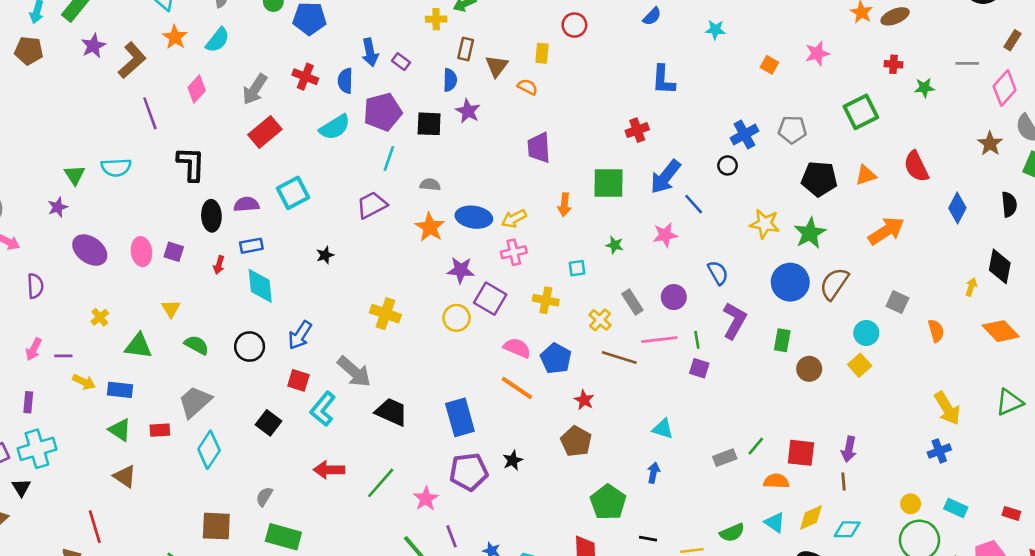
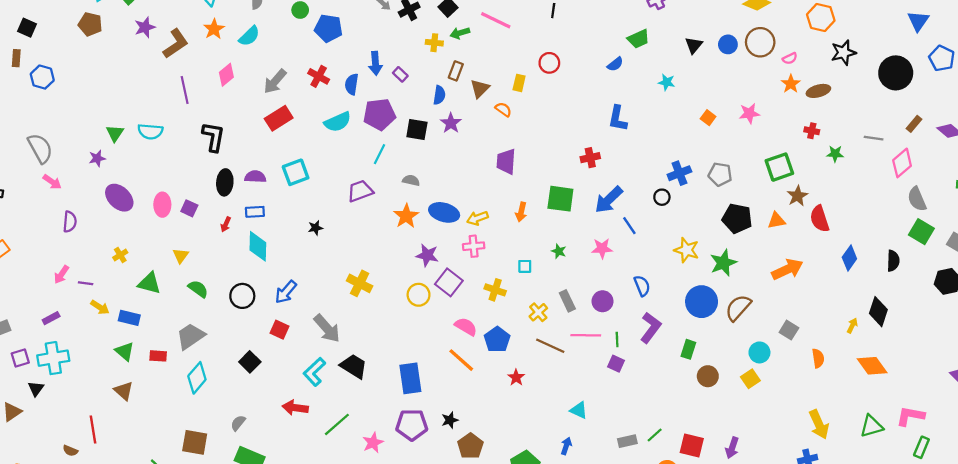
brown star: (990, 144) -> (797, 196), moved
purple rectangle: (28, 402) -> (51, 318), turned 49
cyan L-shape: (323, 409) -> (314, 372), moved
brown pentagon: (576, 441) -> (470, 446), moved

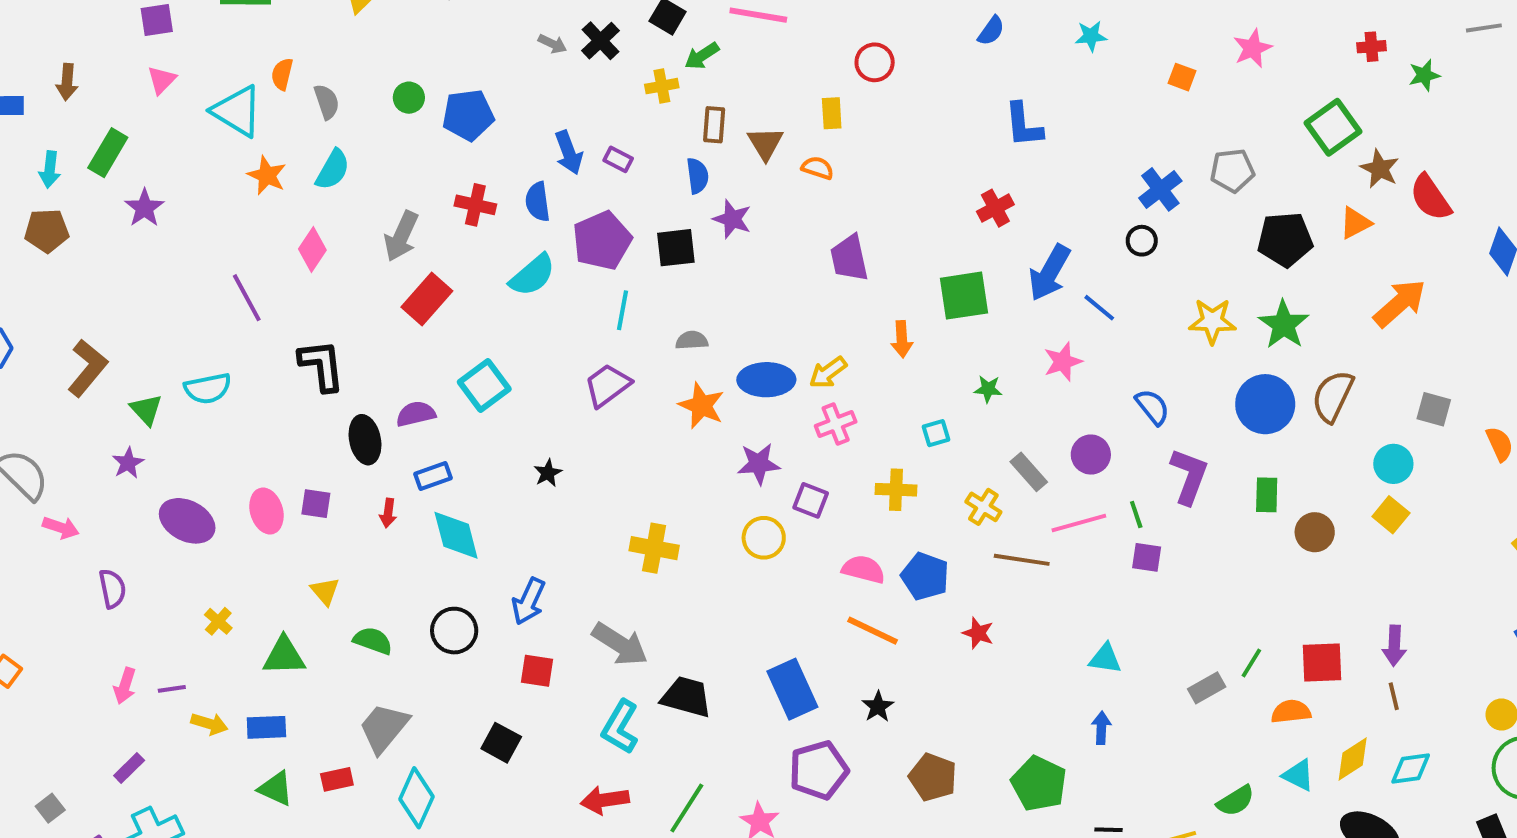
brown L-shape: (176, 44) -> (87, 368), moved
purple square: (449, 282) -> (811, 500), size x0.7
black star: (450, 420) -> (878, 707), moved

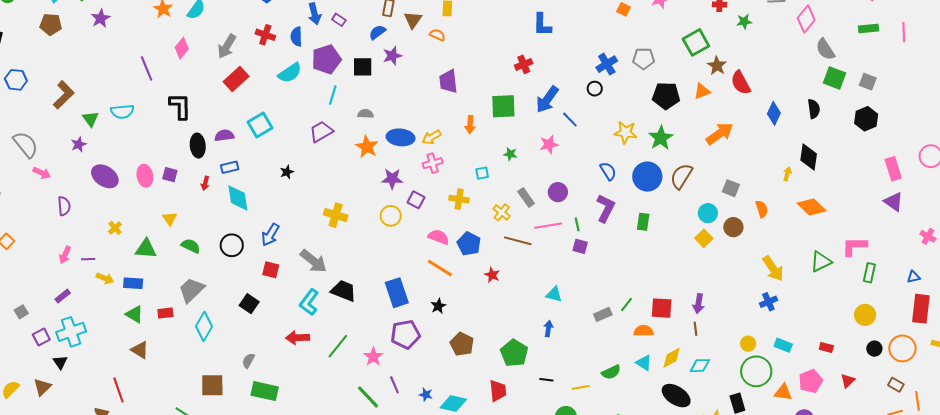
blue semicircle: (697, 176) -> (377, 32), turned -126
purple star: (732, 219) -> (392, 56), turned 30
blue semicircle: (1152, 407) -> (608, 171), moved
brown circle: (1315, 532) -> (733, 227), moved

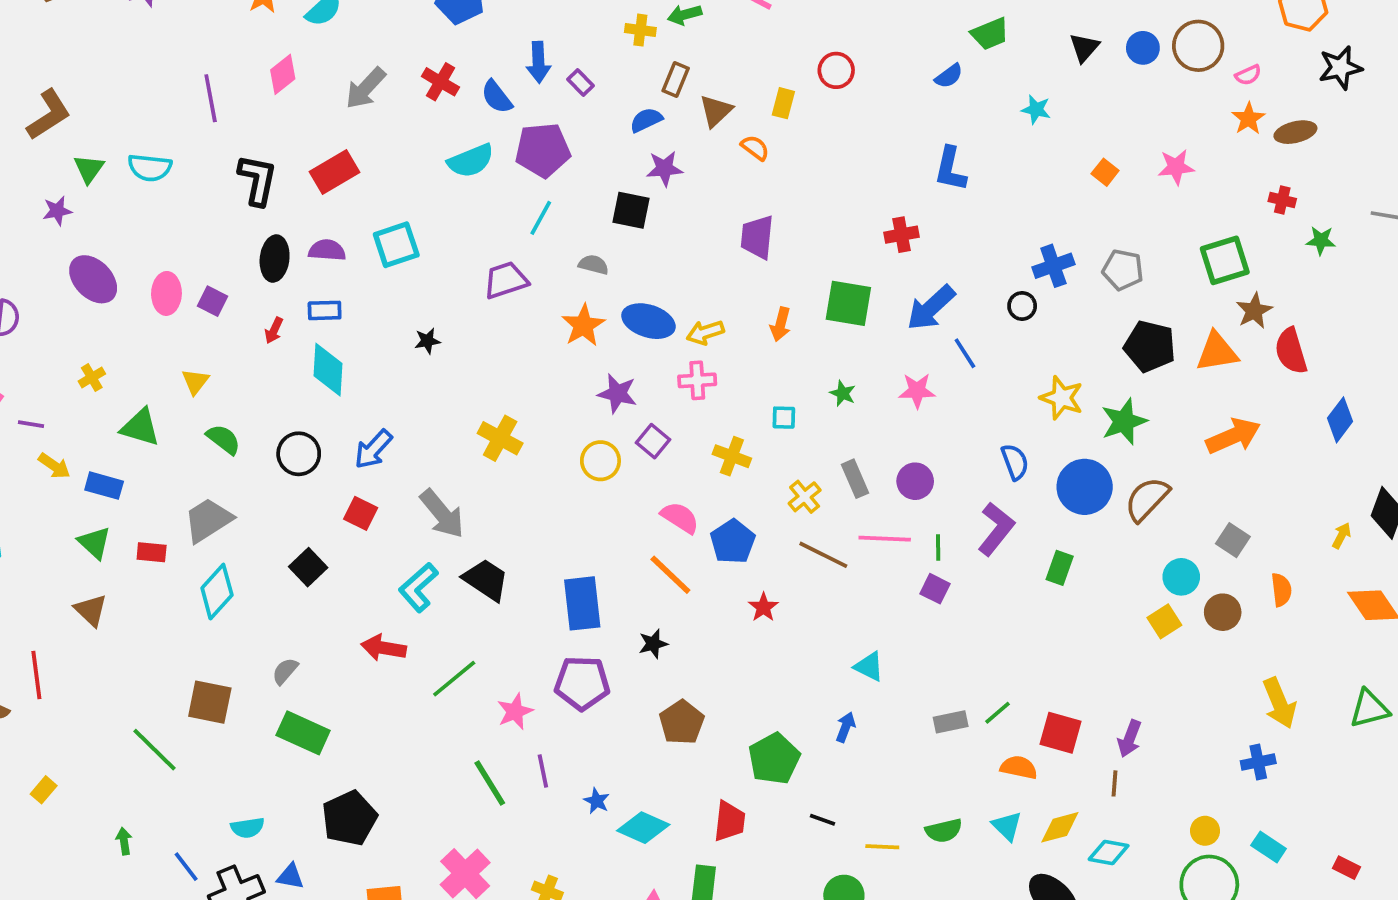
blue semicircle: (296, 37) -> (497, 97), turned -48
black square: (363, 67) -> (631, 210), moved
red rectangle: (236, 79) -> (334, 172), moved
orange triangle: (702, 91) -> (1217, 352), size x1.4

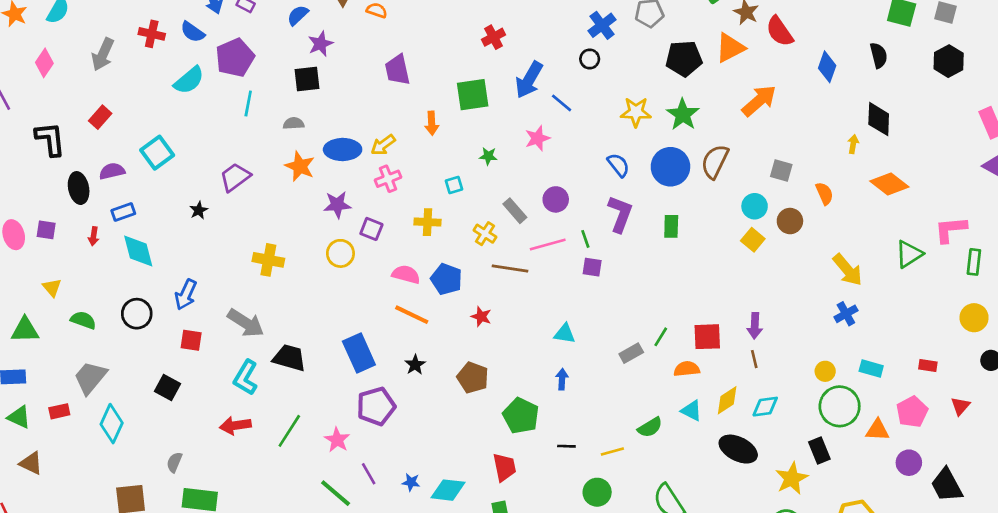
red rectangle: (334, 172) -> (100, 117), size x0.7
purple trapezoid: (506, 280) -> (235, 177), moved
brown pentagon: (682, 722) -> (473, 378), moved

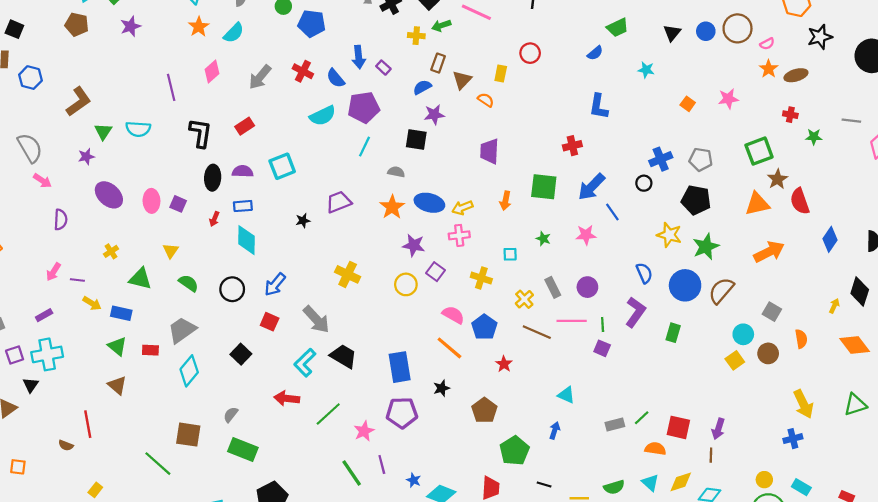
black pentagon: (684, 59) -> (696, 200), moved

